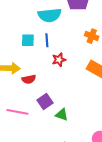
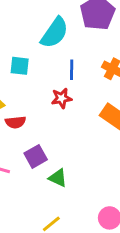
cyan semicircle: (50, 15) -> (55, 33), turned -55
blue line: (47, 40) -> (72, 70), moved

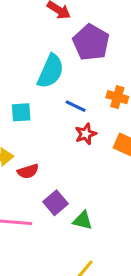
blue line: (72, 70) -> (76, 106), turned -54
red star: (62, 98) -> (86, 134), moved

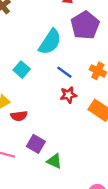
cyan square: (21, 112) -> (22, 70), turned 35
purple square: (55, 203) -> (36, 144), turned -30

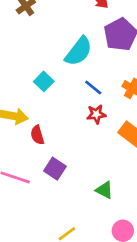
red semicircle: (19, 116) -> (37, 135), turned 77
green triangle: (54, 161) -> (104, 190), moved

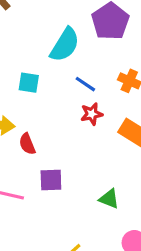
cyan square: (44, 81) -> (29, 83), turned -30
purple square: (55, 169) -> (51, 180), turned -30

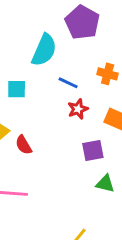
purple square: (51, 180) -> (93, 150), moved

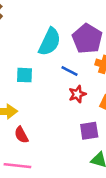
purple pentagon: (82, 22) -> (87, 39), moved
red semicircle: (24, 145) -> (21, 135), moved

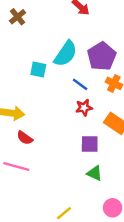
cyan square: (24, 75) -> (38, 70), moved
red semicircle: (21, 135) -> (25, 138), turned -35

